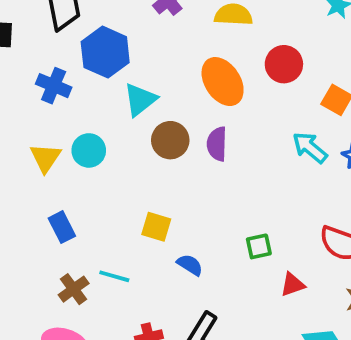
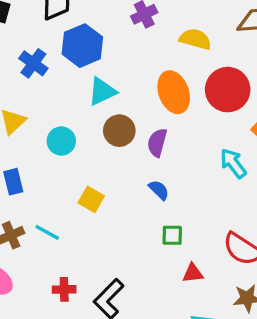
red circle: (284, 64) -> (228, 90), size x1.4
cyan circle: (89, 150) -> (61, 141), moved
blue semicircle: (190, 265) -> (159, 190), moved

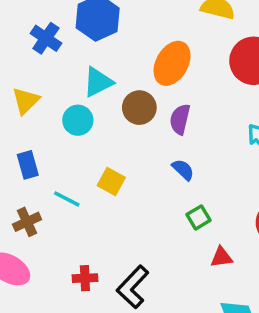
cyan triangle: (102, 91) -> (98, 82), moved
orange ellipse: (174, 92) -> (172, 63), moved, turned 51
cyan line: (47, 232) -> (67, 199), moved
green square: (172, 235) -> (198, 217), turned -30

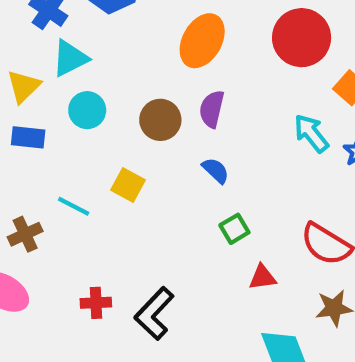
cyan triangle: (98, 82) -> (70, 58), moved
brown circle: (139, 108) -> (160, 120), moved
blue rectangle: (28, 165) -> (28, 137), moved, turned -68

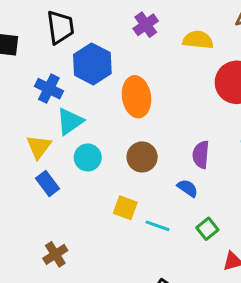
orange ellipse: (202, 41) -> (136, 97), moved, turned -30
purple semicircle: (212, 109) -> (201, 155), moved
blue rectangle: (28, 137) -> (47, 183), turned 55
cyan line: (74, 206) -> (157, 226), moved

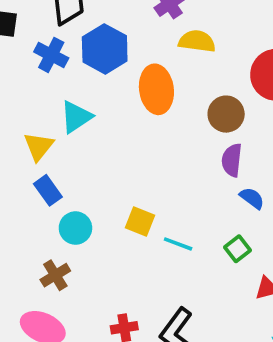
yellow semicircle: (198, 40) -> (197, 41), moved
blue cross: (49, 89) -> (51, 55), moved
cyan circle: (88, 157) -> (75, 228), moved
brown circle: (142, 157) -> (226, 114), moved
blue semicircle: (188, 188) -> (252, 198), moved

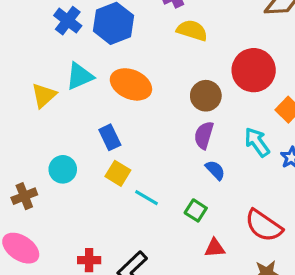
orange ellipse: (156, 89) -> (131, 84), moved, turned -69
blue rectangle: (48, 190) -> (110, 137), moved
green square: (237, 249) -> (196, 210), turned -30
brown cross: (55, 275) -> (24, 196), moved

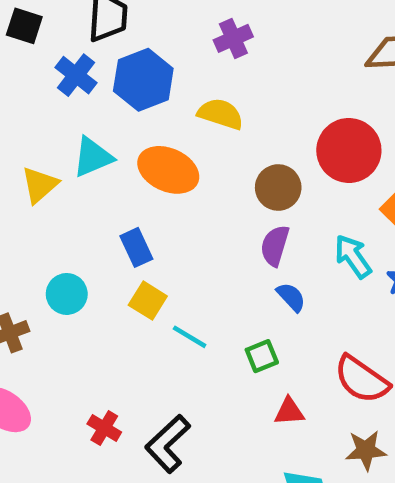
yellow semicircle: (192, 30) -> (220, 114), moved
green square: (196, 210) -> (262, 356), turned 35
red cross: (89, 260) -> (104, 428), turned 30

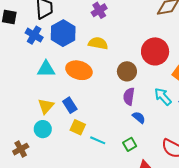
cyan triangle: (93, 157) -> (46, 69), turned 30
yellow triangle: (40, 185) -> (46, 106), moved

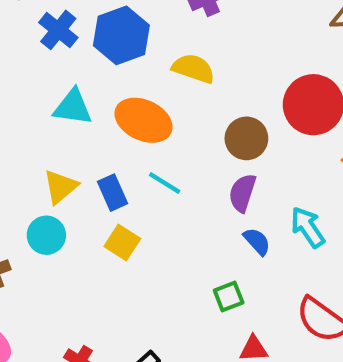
cyan arrow: (163, 97) -> (308, 227), moved
cyan line: (98, 140) -> (165, 183), moved

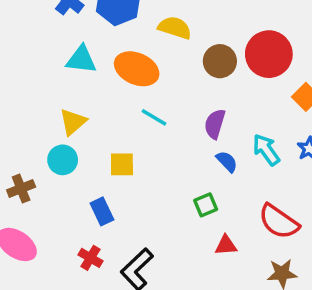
brown circle: (246, 138) -> (220, 61), moved
blue rectangle: (112, 193) -> (102, 211), moved
yellow square: (122, 243) -> (122, 164), turned -32

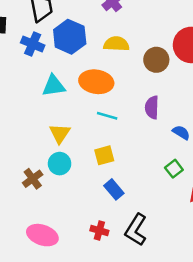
cyan line: (154, 117) -> (107, 116), moved
purple semicircle: (215, 124) -> (152, 107), moved
brown cross: (21, 189) -> (33, 179), moved
blue rectangle: (102, 211) -> (114, 189), moved

